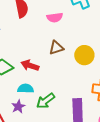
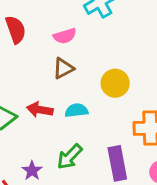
brown triangle: (56, 48) -> (63, 68), moved
cyan semicircle: (26, 89) -> (76, 110), moved

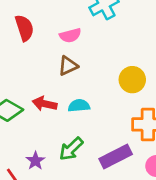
yellow circle: (115, 83) -> (132, 80), moved
purple rectangle: (117, 163) -> (116, 157), turned 72

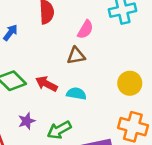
pink semicircle: (70, 35) -> (85, 29), turned -60
purple star: (35, 161) -> (27, 121), moved

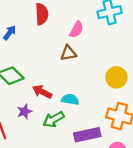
red arrow: (46, 84) -> (42, 92), moved
cyan semicircle: (76, 94) -> (70, 99), moved

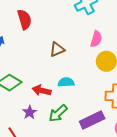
pink semicircle: (76, 30) -> (96, 39), moved
cyan semicircle: (70, 99) -> (66, 82), moved

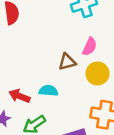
brown triangle: (57, 49) -> (67, 62), moved

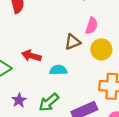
red arrow: (19, 96) -> (31, 56), moved

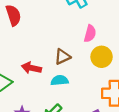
brown triangle: (72, 42) -> (63, 57), moved

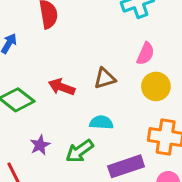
cyan semicircle: (60, 80) -> (101, 123), moved

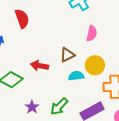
yellow circle: (156, 86) -> (95, 65), moved
cyan semicircle: (101, 123) -> (76, 76), moved

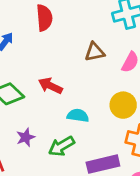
brown triangle: (67, 55) -> (95, 52), moved
cyan semicircle: (76, 76) -> (78, 115), moved

